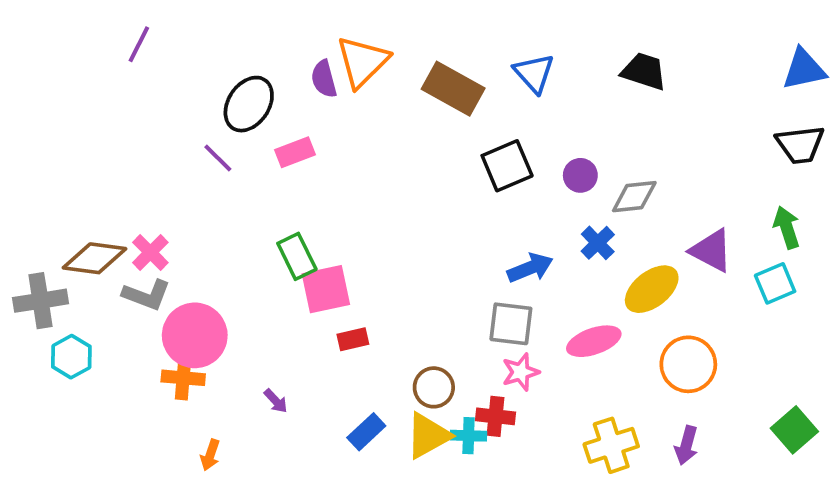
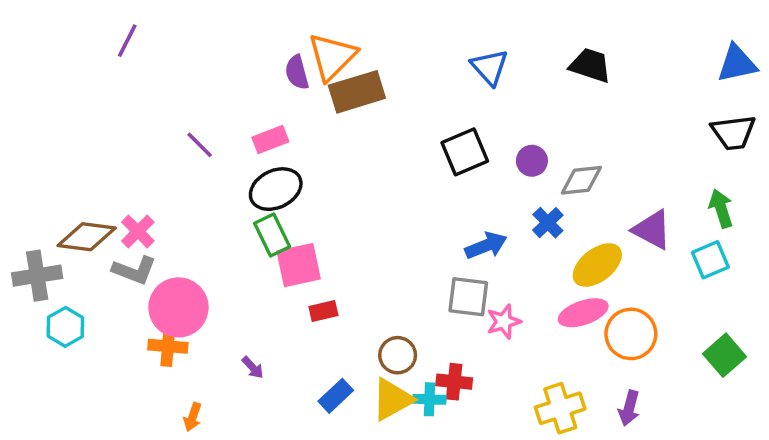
brown rectangle: (453, 89) -> (357, 92), moved, turned -46
black ellipse: (249, 104) -> (276, 189), moved, turned 30
pink ellipse: (594, 341) -> (583, 313), moved
pink star: (521, 372) -> (504, 322), moved
green square: (794, 430) -> (725, 355), moved

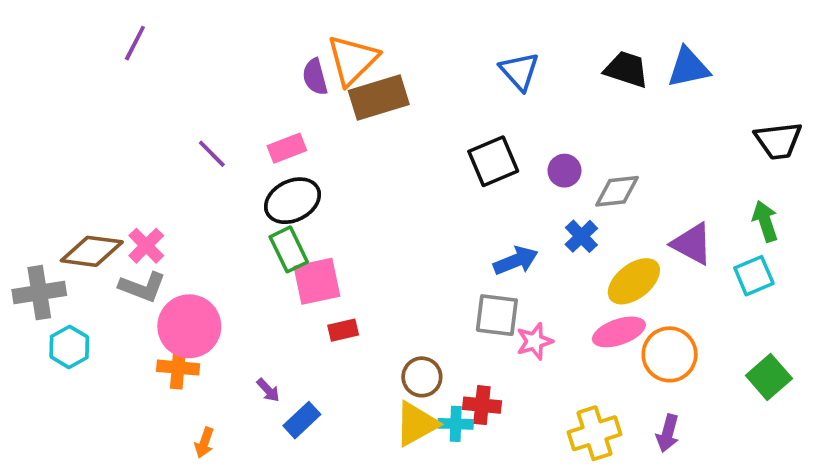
blue triangle: (737, 64) -> (688, 67), moved
blue rectangle: (336, 396) -> (302, 420), moved

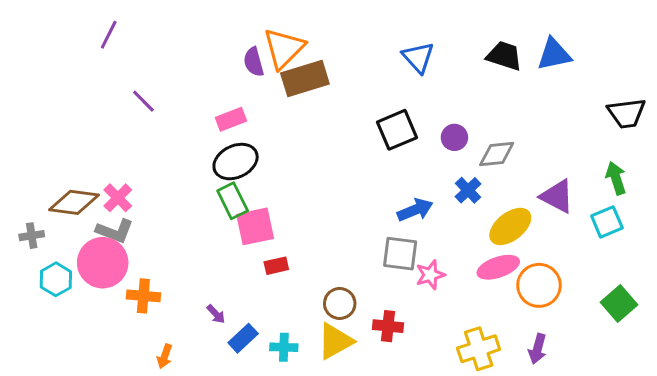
purple line: (212, 154) -> (143, 101), moved
gray cross: (39, 293) -> (32, 236), size x0.6
pink circle: (189, 326) -> (103, 263), moved
cyan cross: (456, 424) -> (284, 347), moved

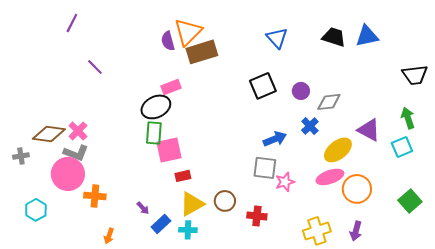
pink rectangle: (231, 119) -> (171, 87), moved
green rectangle: (233, 201) -> (154, 133), turned 30
cyan hexagon: (56, 279) -> (36, 210), moved
yellow triangle: (335, 341) -> (192, 204), moved

